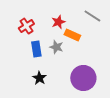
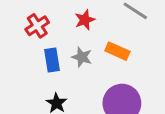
orange rectangle: (72, 35) -> (117, 51), moved

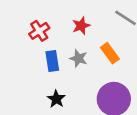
orange rectangle: (117, 51) -> (110, 53), turned 30

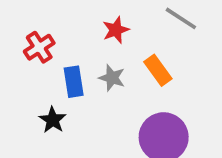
red cross: (39, 31) -> (39, 47), moved
black star: (56, 99) -> (53, 120), moved

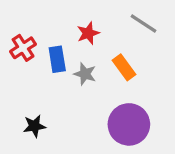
blue rectangle: (74, 82) -> (57, 59), moved
black star: (53, 120) -> (34, 126), moved, turned 30

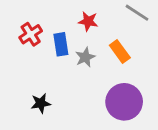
red star: (88, 33) -> (88, 21), turned 30
gray star: (85, 74) -> (85, 57), turned 30

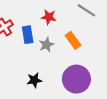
black star: (41, 103) -> (34, 80), moved

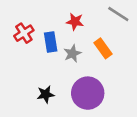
purple circle: (76, 79) -> (88, 93), moved
black star: (34, 80) -> (46, 94), moved

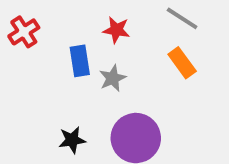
red cross: (24, 33) -> (24, 32), moved
orange rectangle: (103, 48) -> (182, 63), moved

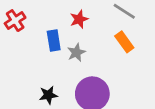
red star: (116, 30) -> (79, 19), turned -30

